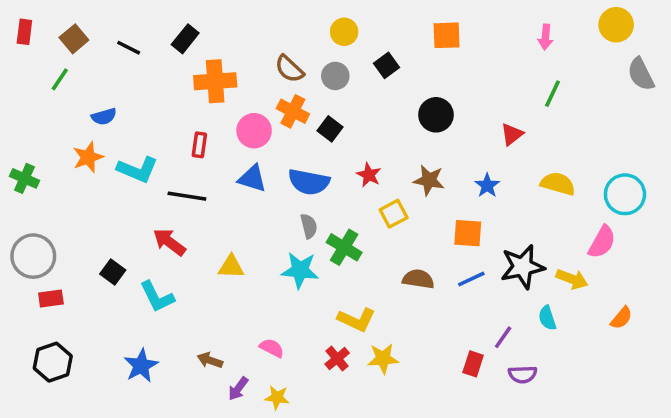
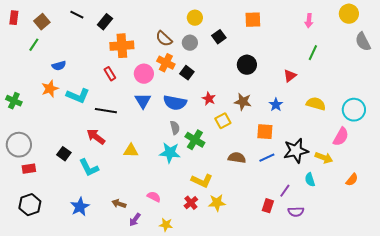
black line: (129, 48) -> (77, 15), moved
red rectangle: (199, 145) -> (110, 74), moved, turned -40
blue triangle: (252, 178) -> (143, 101), turned 42
yellow star: (277, 397) -> (166, 225), moved

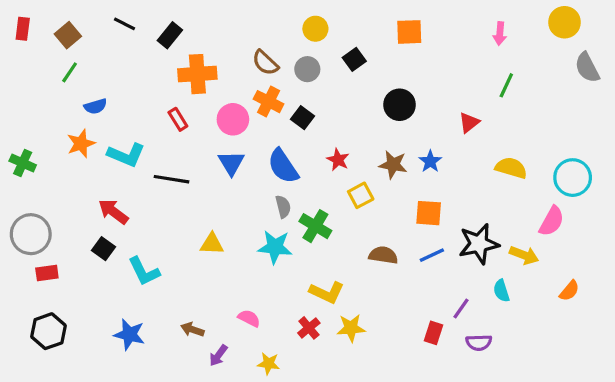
green line: (34, 45) -> (70, 72), moved
blue semicircle: (175, 103) -> (283, 166), turned 45
blue star: (276, 105) -> (430, 161), moved
red arrow: (96, 137) -> (113, 211), moved
blue star: (80, 207) -> (129, 334), turned -30

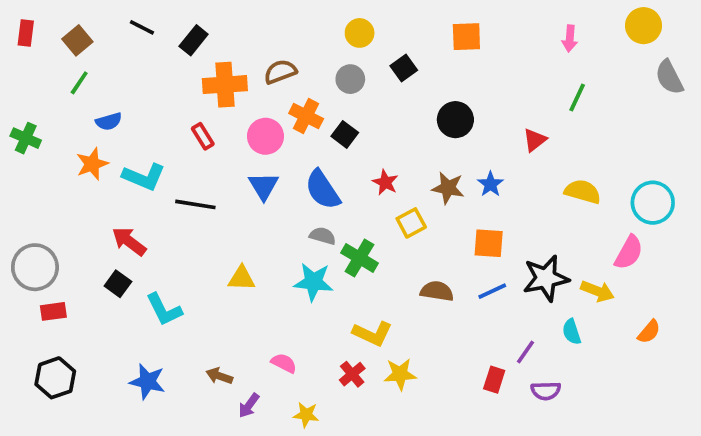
brown semicircle: (265, 63) -> (280, 72), moved, turned 116
green cross: (23, 163) -> (26, 138), moved
gray semicircle: (283, 207) -> (323, 236), turned -60

